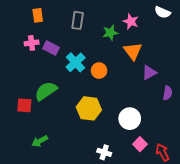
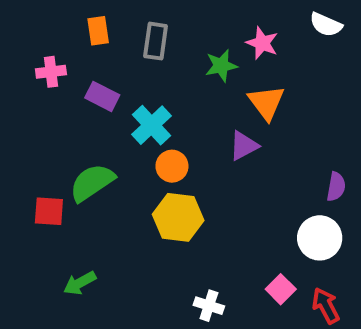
orange rectangle: (38, 15) -> (98, 31), moved
pink cross: (32, 43) -> (51, 72), moved
orange circle: (99, 71) -> (172, 166), moved
purple triangle: (149, 73) -> (244, 146), moved
white circle: (130, 119) -> (320, 238), moved

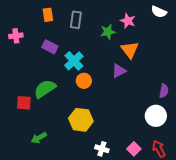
pink cross: (51, 72) -> (16, 36), moved
yellow hexagon: (178, 217) -> (81, 120), moved
pink square: (281, 289) -> (134, 149), moved

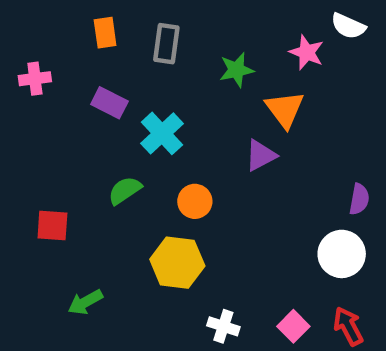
pink star: (128, 21) -> (307, 52), moved
orange circle: (84, 81) -> (195, 201), moved
green semicircle: (45, 89) -> (125, 190), moved, size x0.7

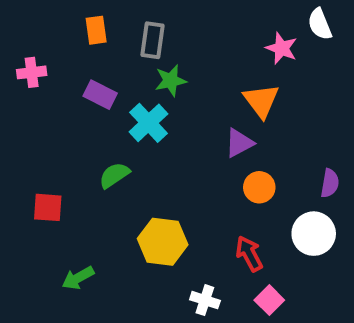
white semicircle: (348, 26) -> (320, 24), turned 44
green star: (236, 70) -> (171, 81), moved
orange circle: (195, 201) -> (259, 187), moved
red arrow: (348, 326) -> (249, 254), moved

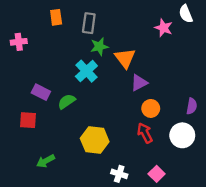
purple rectangle: (100, 95) -> (41, 92), moved
orange triangle: (261, 101) -> (125, 58), moved
red arrow: (249, 254) -> (145, 133), moved

